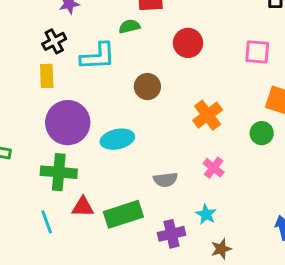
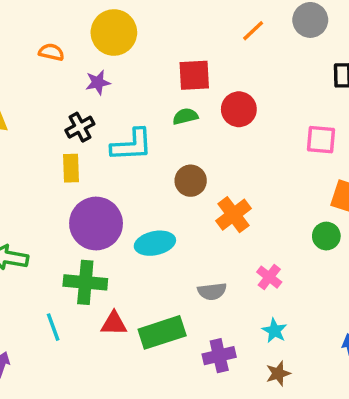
green semicircle: (129, 26) -> (185, 116), moved
red circle: (188, 43) -> (239, 109), moved
orange cross: (208, 115) -> (233, 215), moved
cyan star: (206, 214) -> (275, 331), moved
cyan line: (47, 222) -> (53, 327), moved

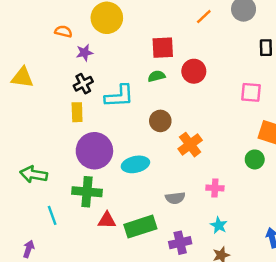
purple star: (98, 82) -> (84, 53), moved
pink cross: (269, 277) -> (215, 188), turned -35
cyan line: (53, 327) -> (52, 215), moved

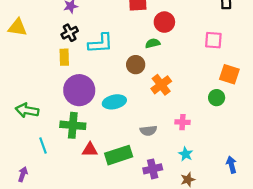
green semicircle: (157, 76) -> (153, 43), moved

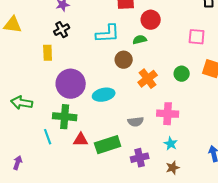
cyan L-shape: (101, 43) -> (108, 34), moved
yellow rectangle: (64, 57) -> (48, 53), moved
green circle: (217, 98) -> (182, 74), moved
pink cross: (182, 122) -> (168, 114), size x1.5
cyan line: (43, 146) -> (48, 137), moved

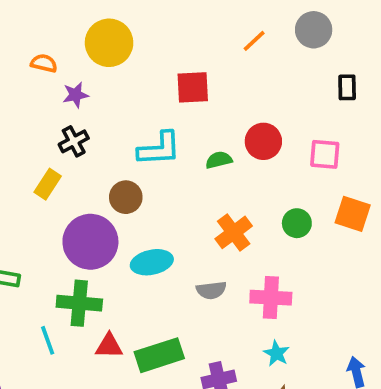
red circle: (151, 20) -> (263, 141), moved
yellow rectangle: (48, 53) -> (48, 184), turned 35
brown circle: (124, 60) -> (126, 197), moved
gray semicircle: (136, 122) -> (211, 290), moved

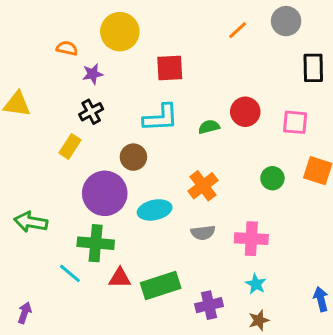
red square: (193, 87) -> (170, 68), moved
black rectangle: (347, 87) -> (313, 68), size x1.4
orange cross: (234, 232) -> (203, 186), moved
cyan line: (48, 340) -> (70, 273), turned -30

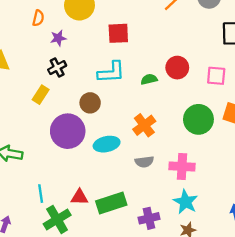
orange semicircle: (67, 48) -> (38, 18), turned 91
green circle: (272, 178) -> (198, 119), size x1.6
green cross: (96, 243) -> (57, 219), moved, turned -36
cyan line: (70, 273) -> (41, 194), turned 42
cyan star: (256, 284) -> (186, 202), size x1.5

